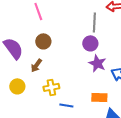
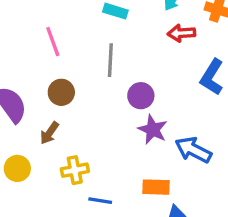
gray line: (94, 22) -> (110, 60), moved

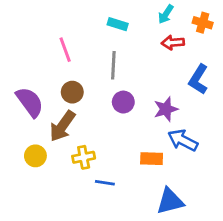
purple circle: (141, 96) -> (123, 102), moved
purple star: (153, 130) -> (166, 109), moved, turned 30
brown arrow: (49, 133) -> (62, 126), size x1.6
orange rectangle: (156, 187) -> (152, 159), moved

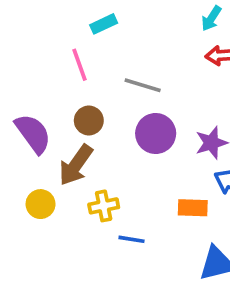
cyan rectangle: (118, 24) -> (104, 24), moved, turned -42
gray line: (113, 65) -> (143, 85), turned -76
purple circle: (123, 102) -> (156, 133), size x1.4

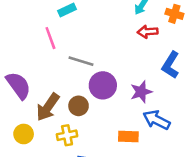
gray line: (143, 85) -> (81, 61), moved
brown circle: (89, 120) -> (79, 106), moved

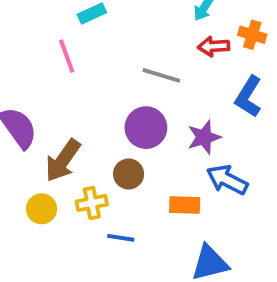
orange cross: (174, 14) -> (252, 35), moved
gray line: (81, 61) -> (161, 75), moved
brown circle: (79, 106) -> (129, 174), moved
yellow circle: (24, 134) -> (42, 209), moved

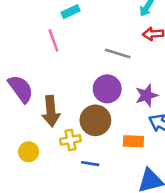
brown arrow: (63, 160) -> (51, 111), turned -40
brown circle: (129, 174) -> (95, 120), size x1.5
yellow circle: (42, 209) -> (29, 152), moved

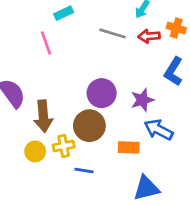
gray line: (118, 53) -> (112, 33), moved
yellow circle: (29, 152) -> (35, 151), moved

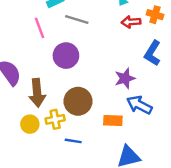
gray line: (112, 33) -> (77, 19), moved
purple circle: (102, 93) -> (66, 56), moved

